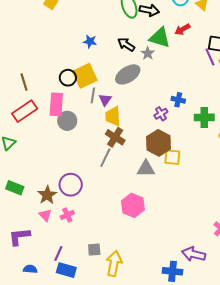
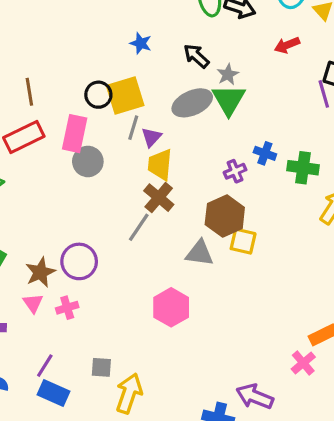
green triangle: (160, 38) -> (229, 100), moved, turned 35
green cross: (204, 117) -> (303, 168), moved

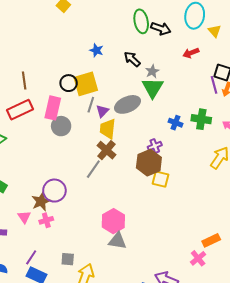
gray ellipse: (192, 103) -> (127, 104), moved
green cross: (303, 168) -> (201, 119), moved
purple cross: (235, 171) -> (155, 146), moved
gray triangle: (200, 253) -> (117, 241), moved
brown star: (40, 272) -> (41, 201), moved

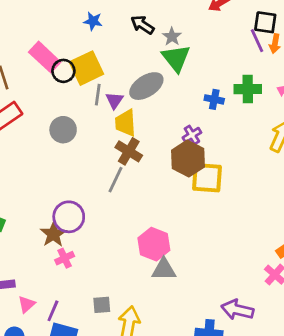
pink rectangle: (53, 108) -> (45, 57), moved, turned -50
yellow square: (160, 179) -> (207, 178), size x1.4
pink triangle: (24, 217) -> (27, 304), moved, turned 32

